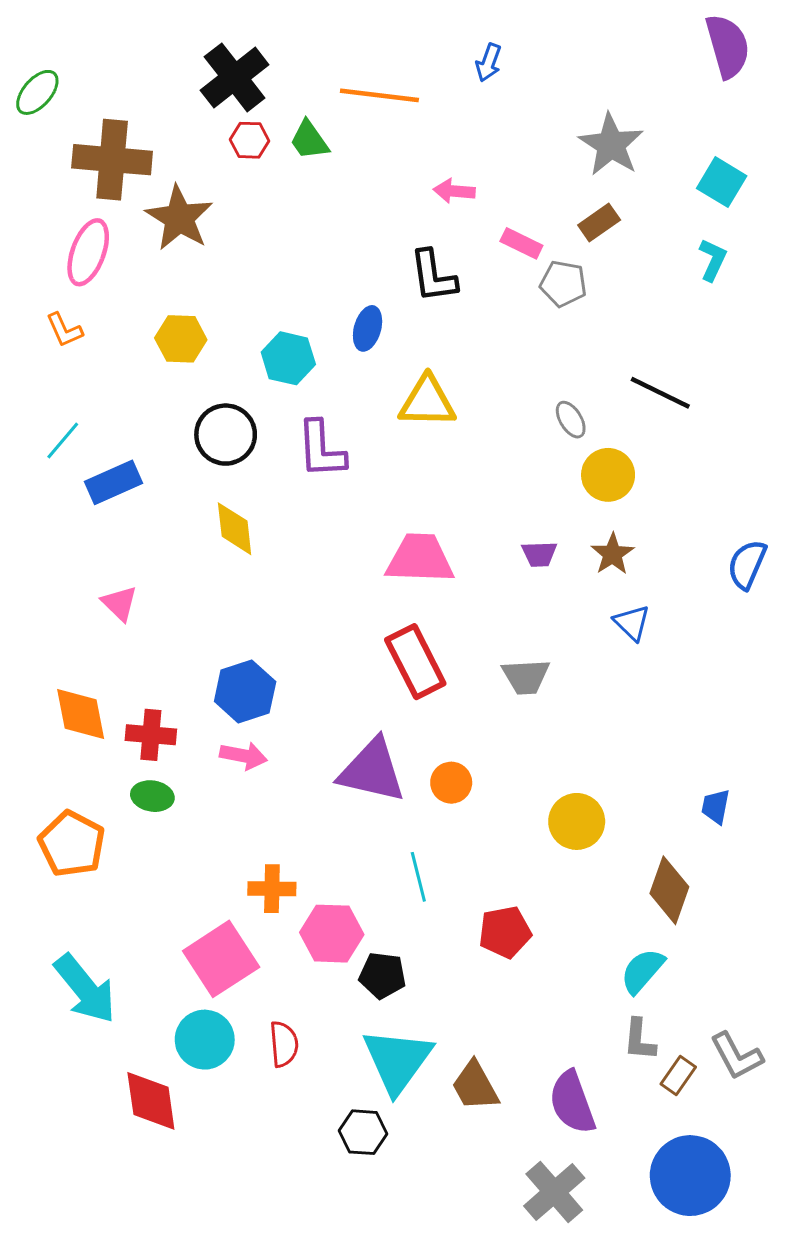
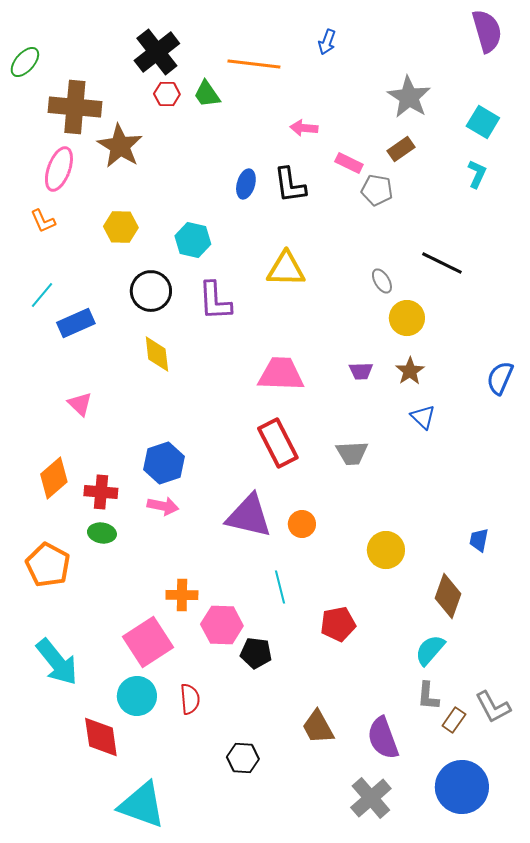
blue ellipse: (368, 328) -> (246, 184), moved
orange diamond: (81, 714) -> (54, 478), turned 60
cyan triangle: (397, 1061) -> (142, 805), moved, turned -46

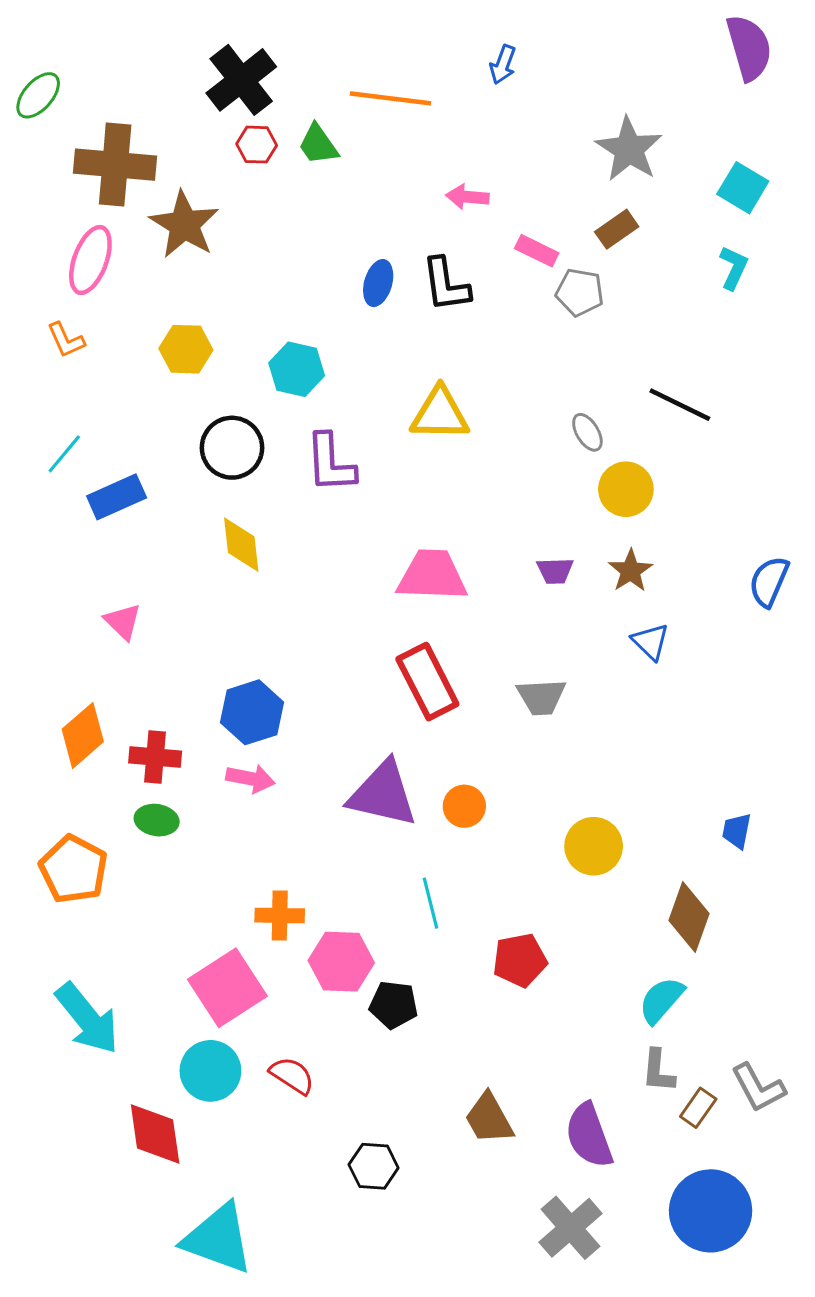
red semicircle: (190, 699) -> (292, 1075), turned -52

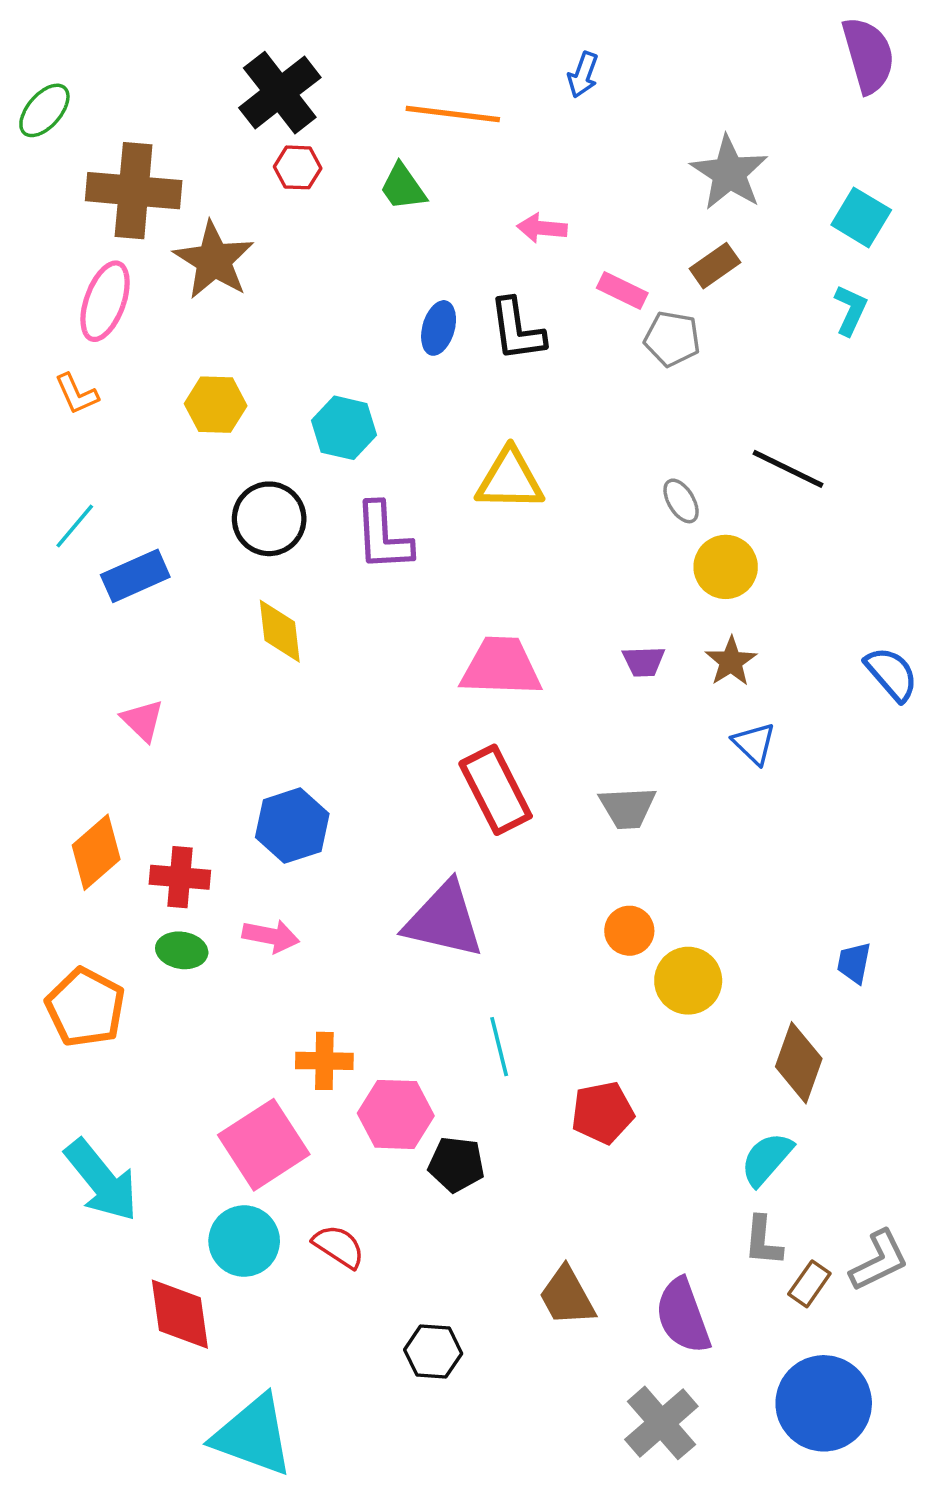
green trapezoid: (318, 145) -> (403, 187), moved
blue semicircle: (769, 582) -> (891, 674), turned 116
pink arrow: (250, 779) -> (271, 936), moved
orange circle: (464, 806) -> (629, 931), moved
gray L-shape: (758, 1088) -> (879, 1261), turned -88

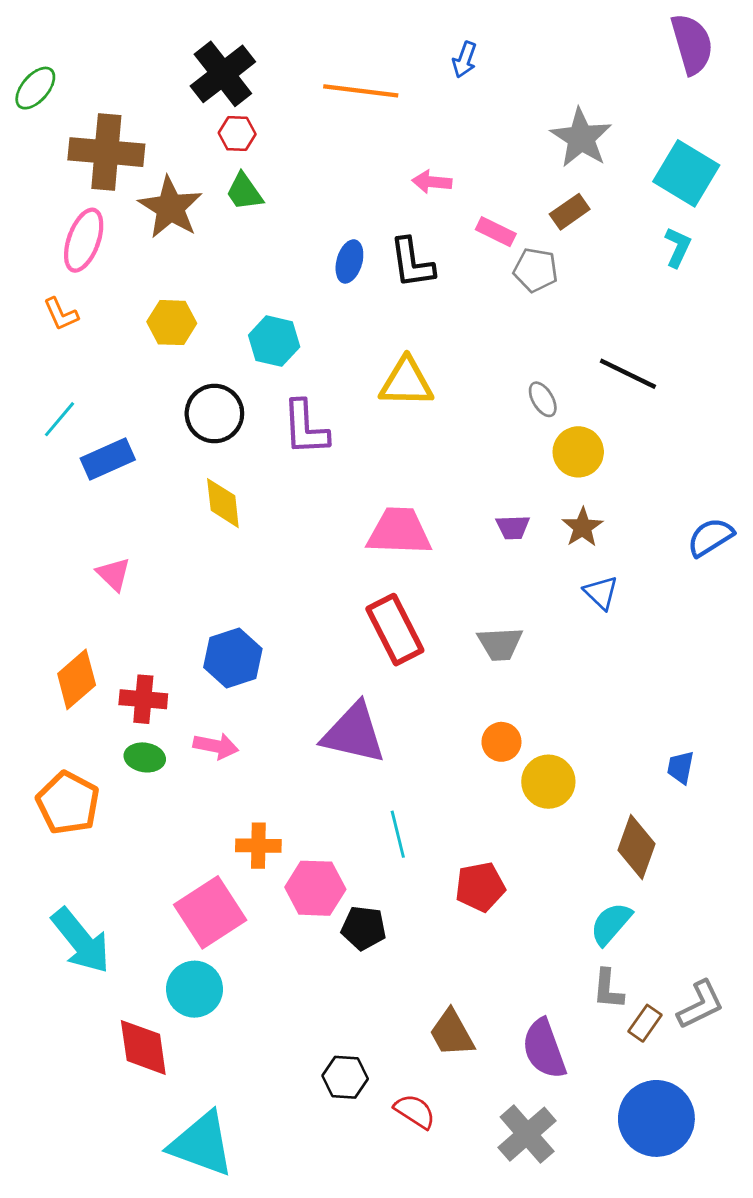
green trapezoid: (403, 187) -> (244, 192), moved
cyan square: (861, 217) -> (686, 173), size x1.4
blue semicircle: (891, 674) -> (710, 537), turned -81
red semicircle: (339, 1246) -> (415, 1111), moved

